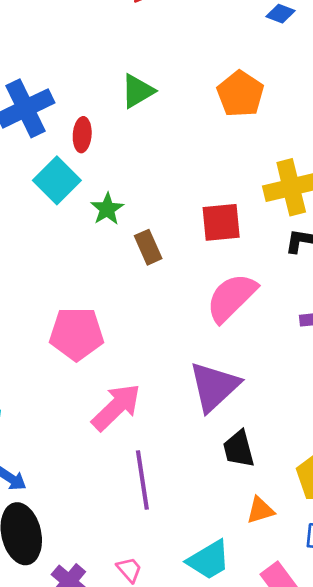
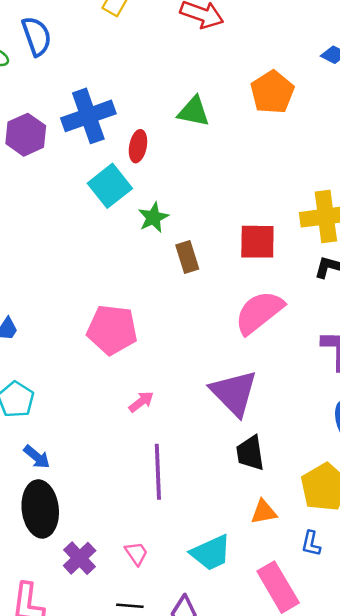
green triangle: (137, 91) -> (194, 112), turned 36
orange pentagon: (240, 94) -> (272, 92), moved
purple triangle: (214, 387) -> (234, 393), turned -38
pink arrow: (116, 407) -> (141, 402), size x0.5

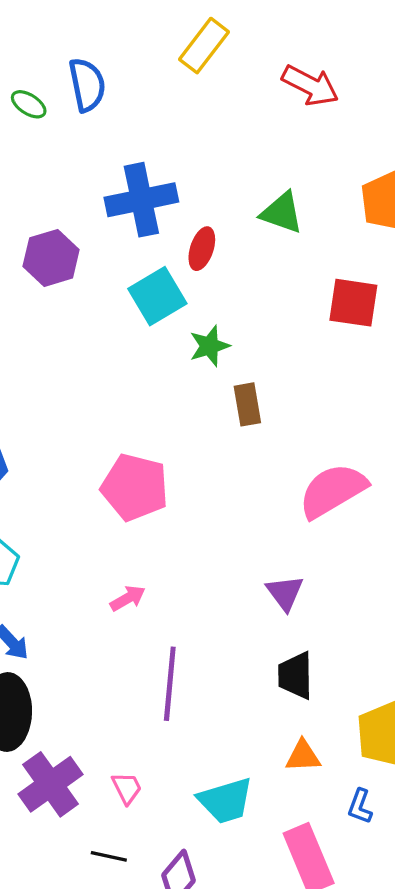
purple hexagon: (26, 135) -> (51, 258), moved
red square: (257, 242) -> (353, 303), moved
purple triangle: (234, 393) -> (285, 593), size x0.6
pink arrow: (141, 402) -> (128, 598), moved
purple cross: (80, 558) -> (51, 784), size x1.4

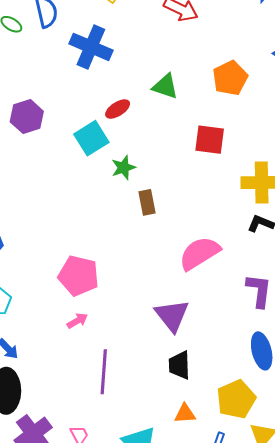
blue cross: (141, 200) -> (91, 47), moved, turned 36
red ellipse: (202, 249) -> (118, 109), turned 40
pink pentagon: (135, 487) -> (79, 276), moved
purple triangle: (285, 593) -> (172, 315), size x1.5

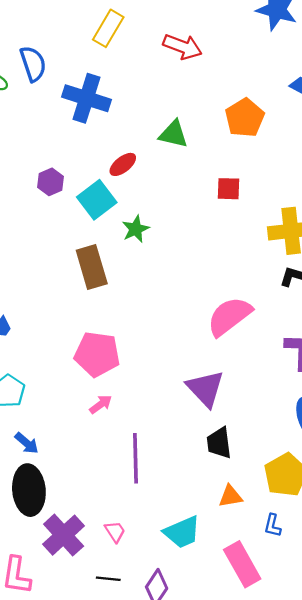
purple hexagon: (27, 117) -> (50, 182), moved, size x0.7
red square: (210, 140) -> (229, 189), size x0.7
brown rectangle: (147, 202) -> (92, 267), moved, size x1.5

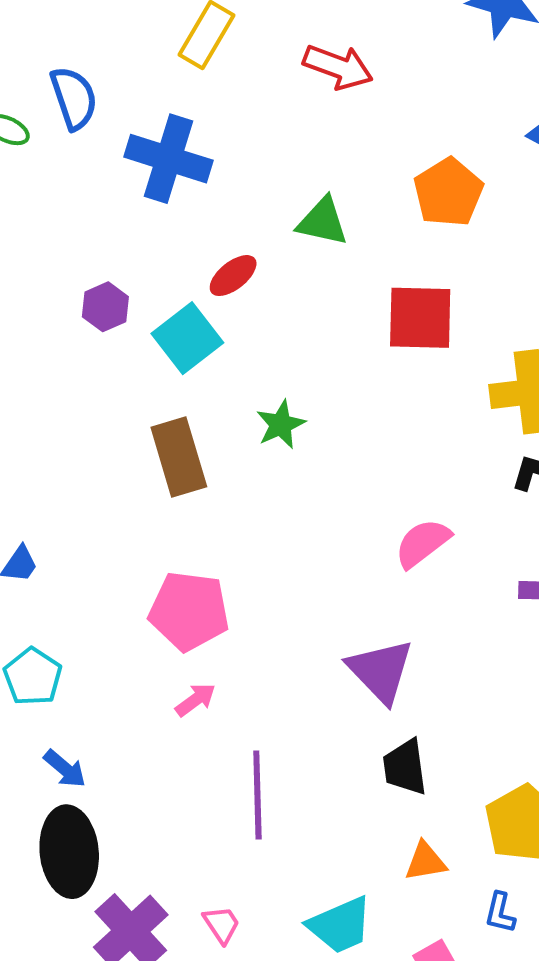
red square: (229, 189) -> (420, 318), size x1.6
green star: (136, 229) -> (281, 424), moved
pink semicircle: (229, 316) -> (422, 543), size x0.7

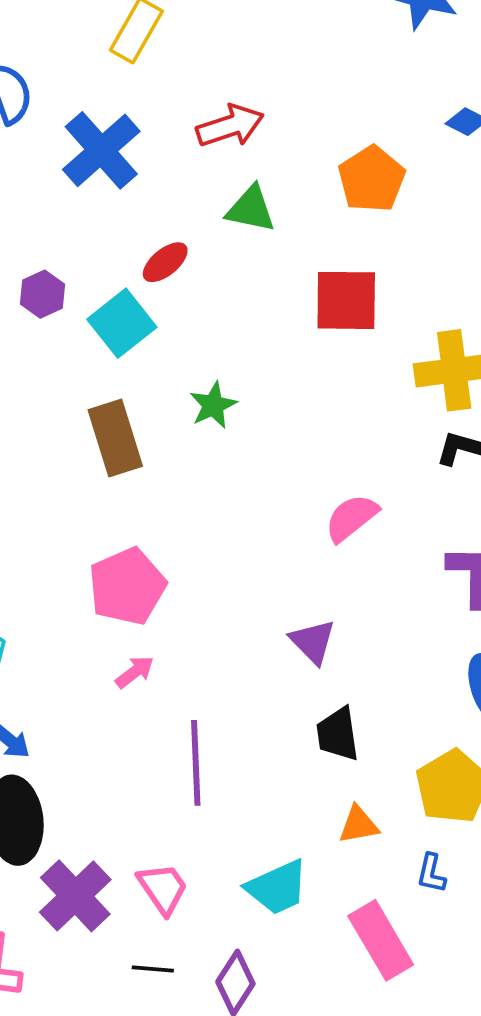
red arrow: (338, 67) -> (230, 126), moved, turned -38
blue cross: (168, 159) -> (101, 150), turned 32
pink pentagon: (189, 611) -> (127, 586), turned -30
purple triangle: (381, 671) -> (313, 642), size x0.7
pink trapezoid: (222, 925) -> (163, 888), size x1.4

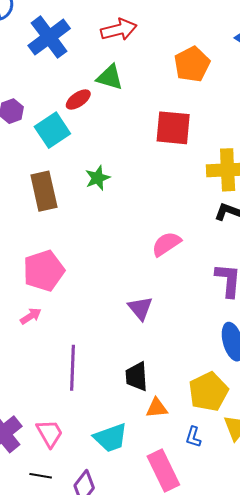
green triangle: (251, 209) -> (110, 77), moved
pink arrow: (135, 672) -> (31, 316), moved
black trapezoid: (338, 734) -> (137, 377), moved

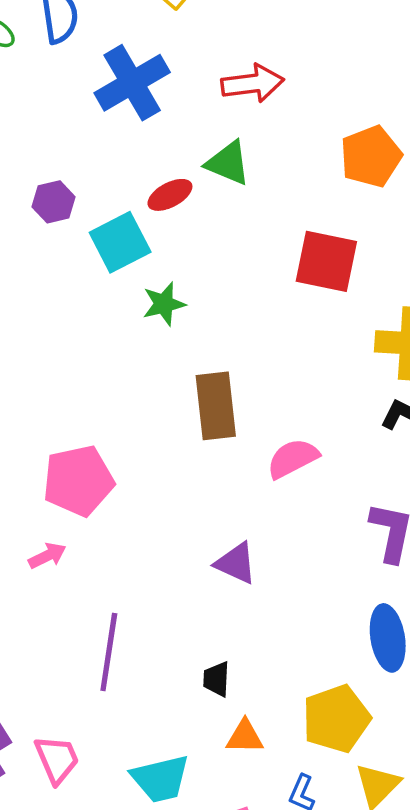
green star: (98, 178) -> (164, 304), moved
brown rectangle: (44, 191) -> (216, 406), moved
purple triangle: (140, 308) -> (236, 563), turned -32
black trapezoid: (137, 377) -> (216, 679), size x0.7

